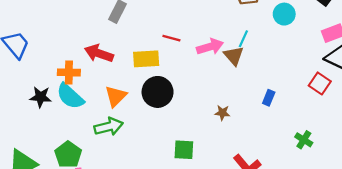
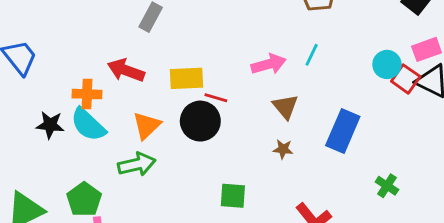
cyan circle: (284, 14) -> (387, 64), moved
red line: (171, 38) -> (216, 98), moved
brown triangle: (234, 56) -> (285, 107), moved
red square: (320, 83) -> (406, 79), moved
blue rectangle: (269, 98) -> (343, 131), size x2.0

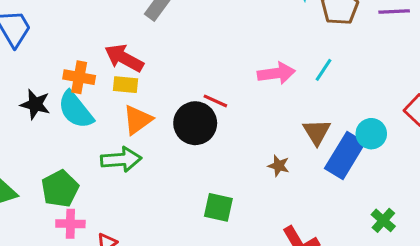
cyan circle: (387, 64) -> (371, 134), moved
yellow rectangle: (186, 78) -> (126, 85), moved, size x0.7
brown triangle: (285, 107) -> (317, 132), moved

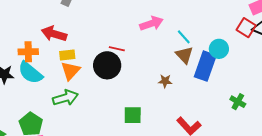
cyan line: (323, 70) -> (184, 37), moved, turned -63
yellow rectangle: (126, 85) -> (67, 55), moved

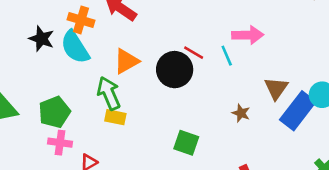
cyan line: (184, 37) -> (227, 56), moved
yellow rectangle: (67, 55) -> (115, 117), moved
green arrow: (65, 98) -> (109, 93), turned -115

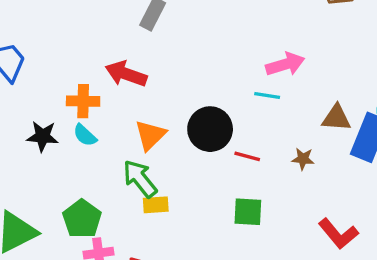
cyan semicircle: (75, 47) -> (85, 135), size x0.6
red line: (194, 53) -> (247, 156), moved
cyan line: (227, 56) -> (267, 96), turned -42
brown triangle: (276, 88) -> (336, 118), turned -45

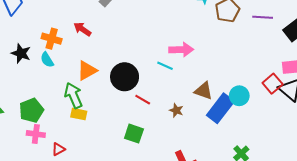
red arrow: (126, 74) -> (82, 29), size x0.7

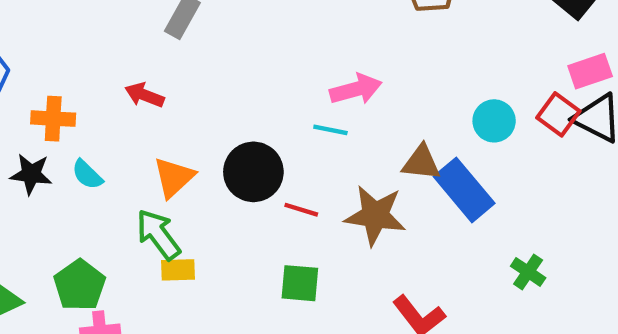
orange cross: (52, 39) -> (53, 119), moved
cyan circle: (239, 96) -> (494, 121), moved
blue rectangle: (220, 108) -> (464, 190), turned -64
brown star: (176, 110) -> (375, 215), size x2.0

